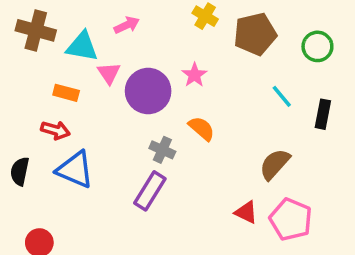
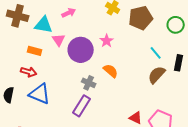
brown semicircle: (275, 164) -> (157, 75), moved

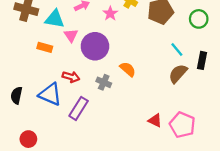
pink star: (107, 41) -> (110, 13), moved
red arrow: (29, 72) -> (71, 77), moved
purple rectangle: (82, 106) -> (79, 108), moved

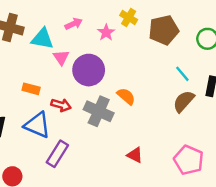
orange rectangle: (45, 47) -> (31, 89), moved
gray cross: (104, 82) -> (99, 111), size x1.6
purple rectangle: (79, 108) -> (57, 154), moved
red triangle: (155, 120) -> (135, 155), moved

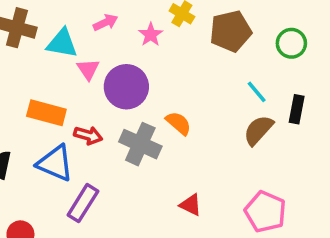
orange rectangle: (31, 89) -> (46, 113), size x1.5

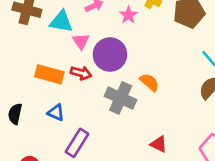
red arrow: (88, 135) -> (81, 73), moved
blue triangle: (55, 163) -> (56, 113), size x0.6

